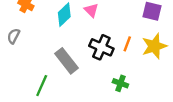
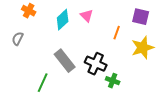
orange line: (127, 44) -> (117, 33), moved
black cross: (101, 47) -> (96, 64), moved

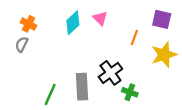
orange cross: (29, 11) -> (28, 24), moved
gray rectangle: (65, 61) -> (82, 87), moved, turned 35
black cross: (96, 64) -> (110, 73), turned 30

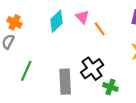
orange line: (134, 38) -> (100, 29), moved, turned -56
green line: (50, 95) -> (26, 71), moved

